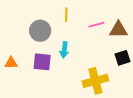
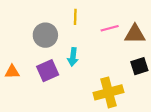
purple square: (42, 62) -> (48, 71), turned -30

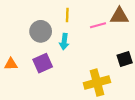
brown triangle: (135, 34) -> (119, 16), moved
cyan arrow: (73, 57) -> (64, 42), moved

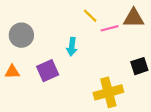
yellow line: (67, 15) -> (90, 16), moved, turned -48
gray circle: (41, 31) -> (21, 35), moved

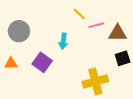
brown triangle: (134, 18) -> (118, 33), moved
purple square: (48, 71) -> (42, 62), turned -30

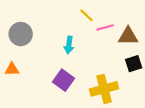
purple square: (42, 62) -> (63, 80), moved

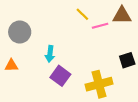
brown triangle: (128, 36) -> (122, 15), moved
cyan arrow: (69, 45) -> (50, 54), moved

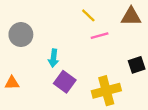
pink line: (100, 26) -> (100, 36), moved
orange triangle: (11, 65) -> (12, 83), moved

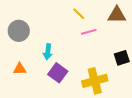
orange triangle: (12, 83) -> (20, 69), moved

